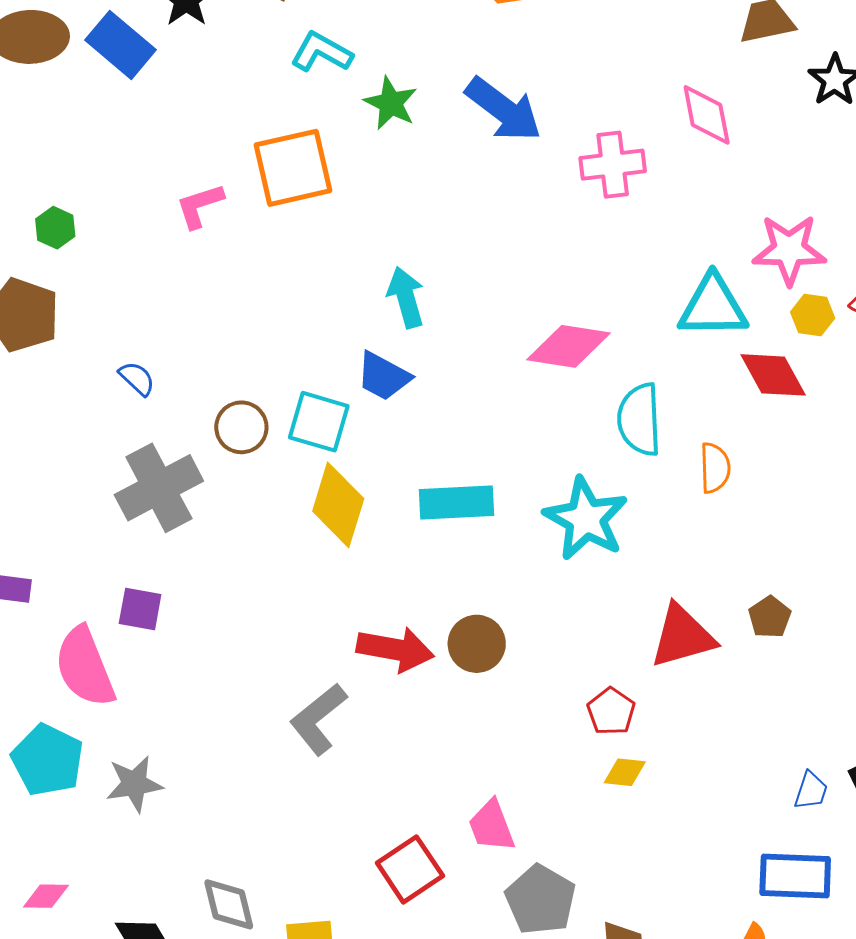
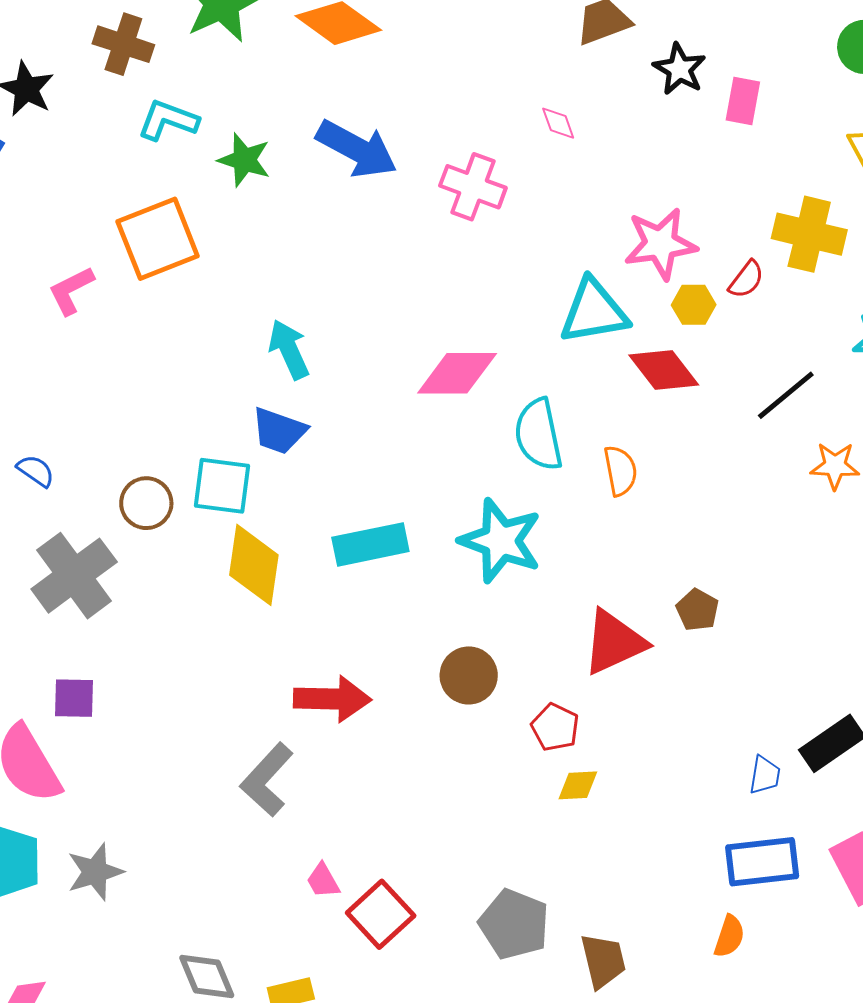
pink diamond: (707, 115) -> (558, 123), size x0.6
pink cross: (613, 165) -> (473, 187), turned 36
brown circle: (477, 644) -> (469, 675), moved
pink trapezoid: (492, 826) -> (323, 881), moved, size x0.7

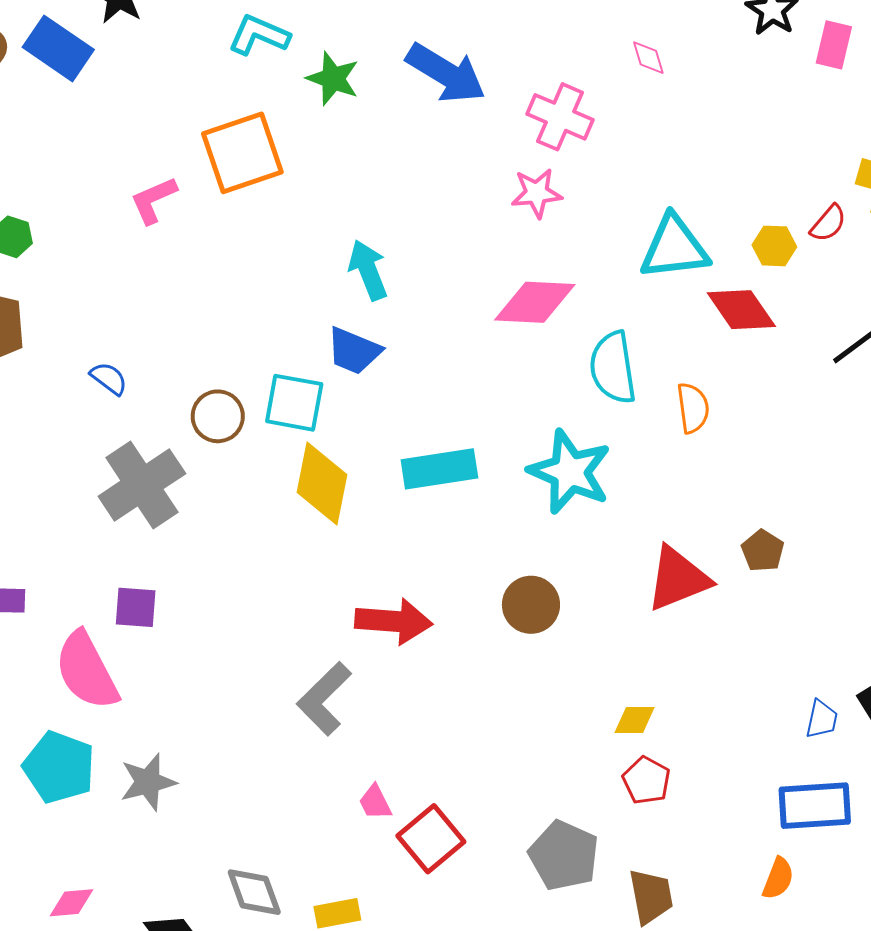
pink star: (660, 244) -> (537, 193), moved, size x0.7
red pentagon: (555, 727) -> (646, 781), moved

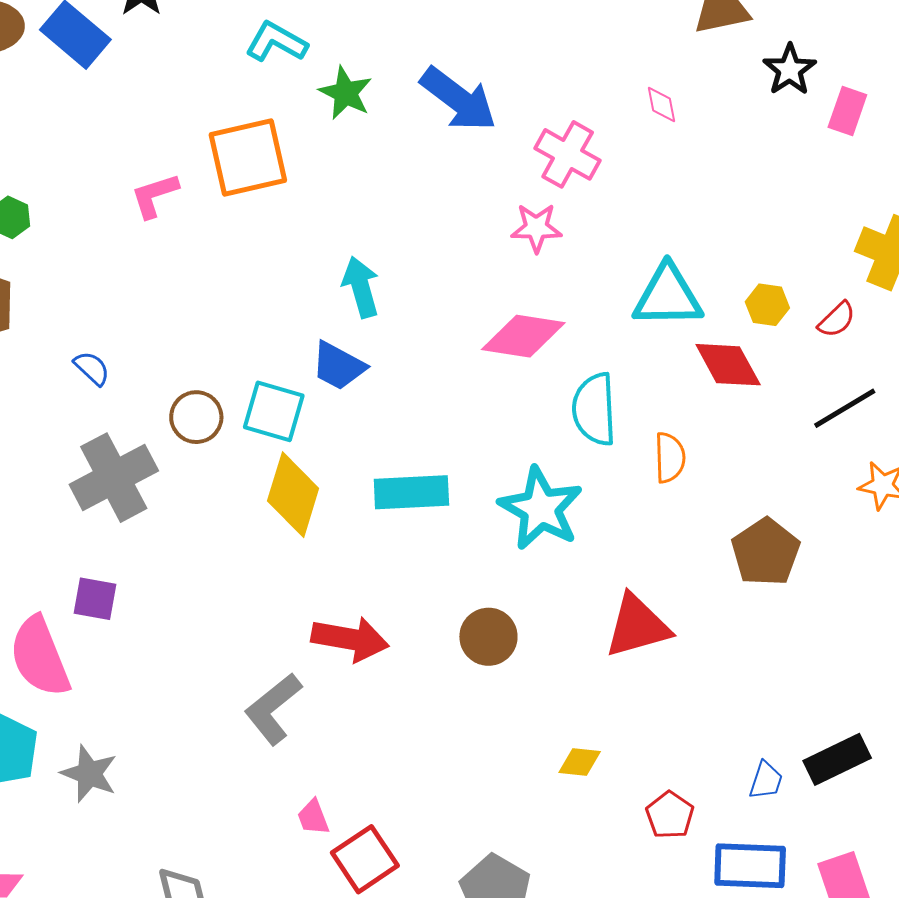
red semicircle: (828, 223) -> (837, 320), moved
brown pentagon: (763, 551) -> (766, 552), moved, size x1.6
red pentagon: (646, 781) -> (670, 815), moved
gray star: (148, 782) -> (89, 774), turned 30

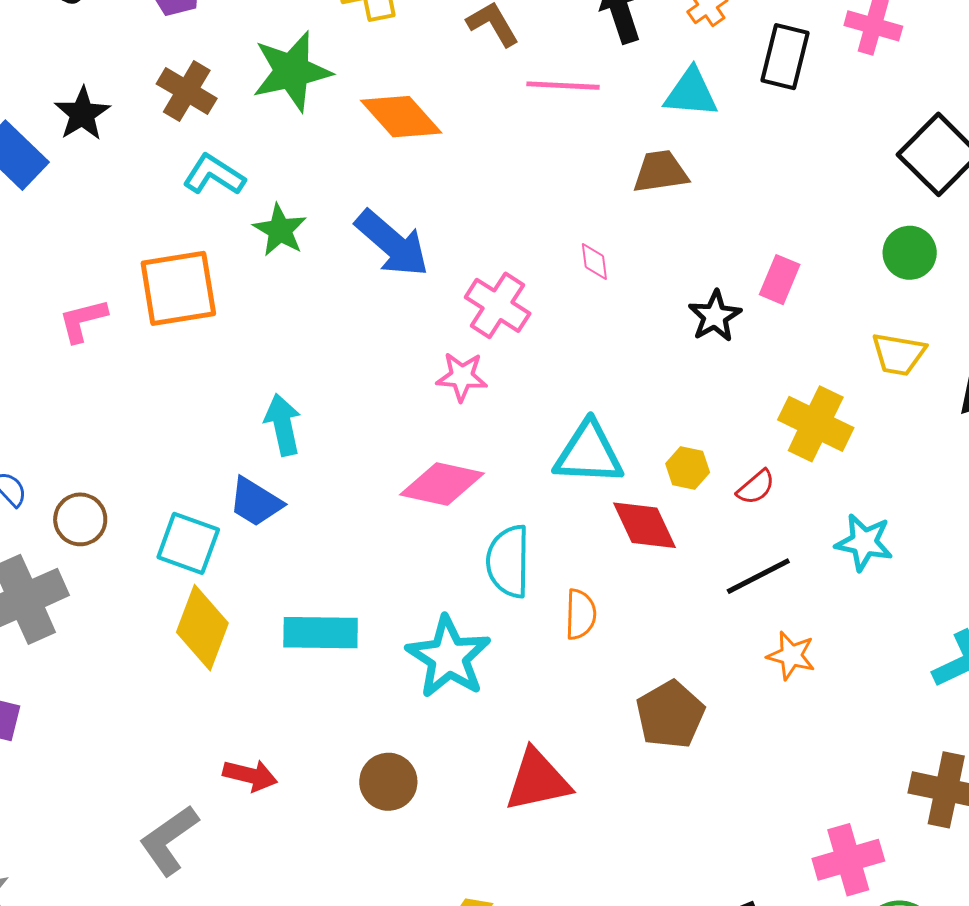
black star: (790, 70) -> (715, 316), moved
brown circle: (196, 417) -> (80, 519), moved
red arrow: (350, 639) -> (250, 775), size x0.7

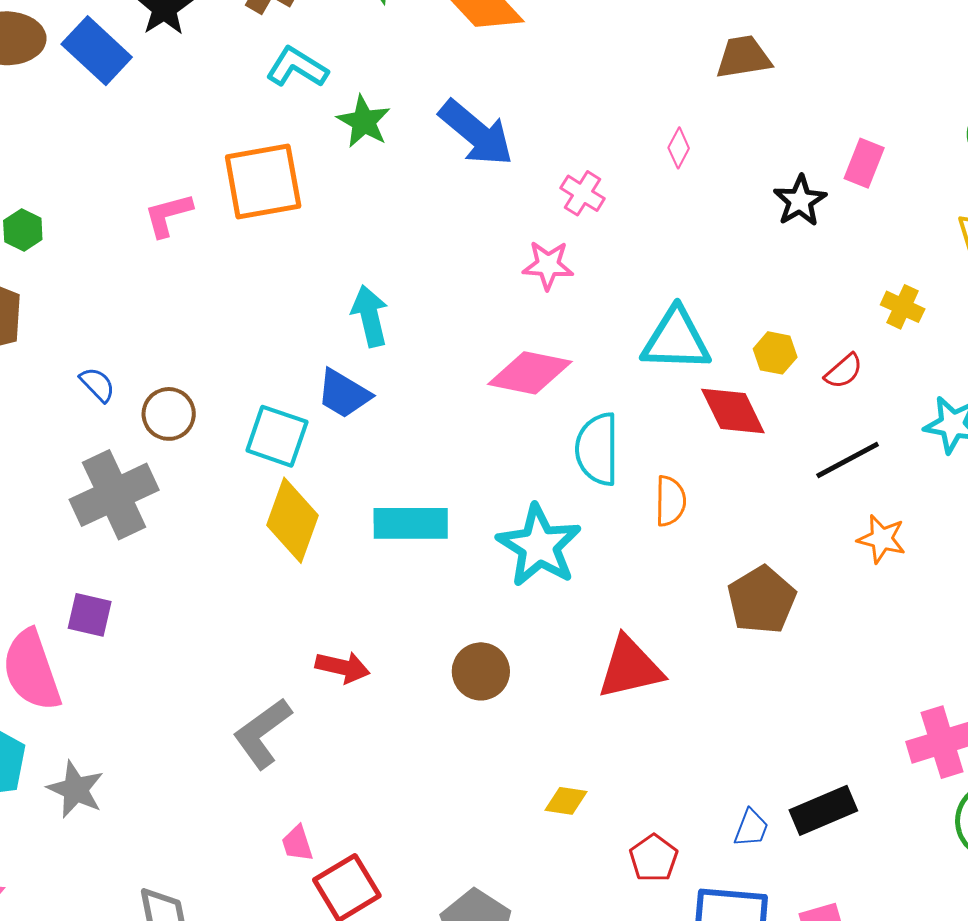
pink diamond: (594, 261) -> (679, 148), turned 36
pink cross: (498, 305) -> (583, 193), size x0.7
yellow cross: (816, 424) -> (903, 307), size x0.6

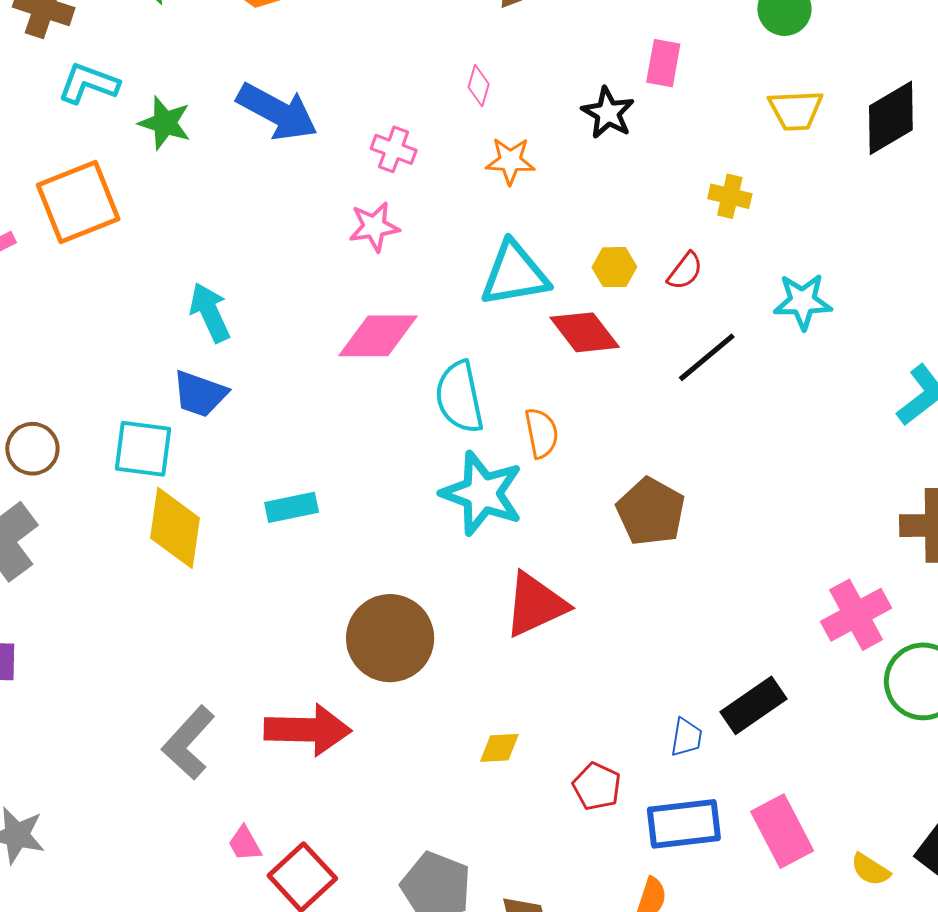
cyan rectangle: (411, 523) -> (292, 507), size x0.7
orange star: (882, 539) -> (510, 161), moved
cyan star: (539, 546) -> (482, 493), moved
red arrow: (343, 667) -> (308, 730), moved, size x1.6
brown circle: (481, 671) -> (390, 638), size x1.5

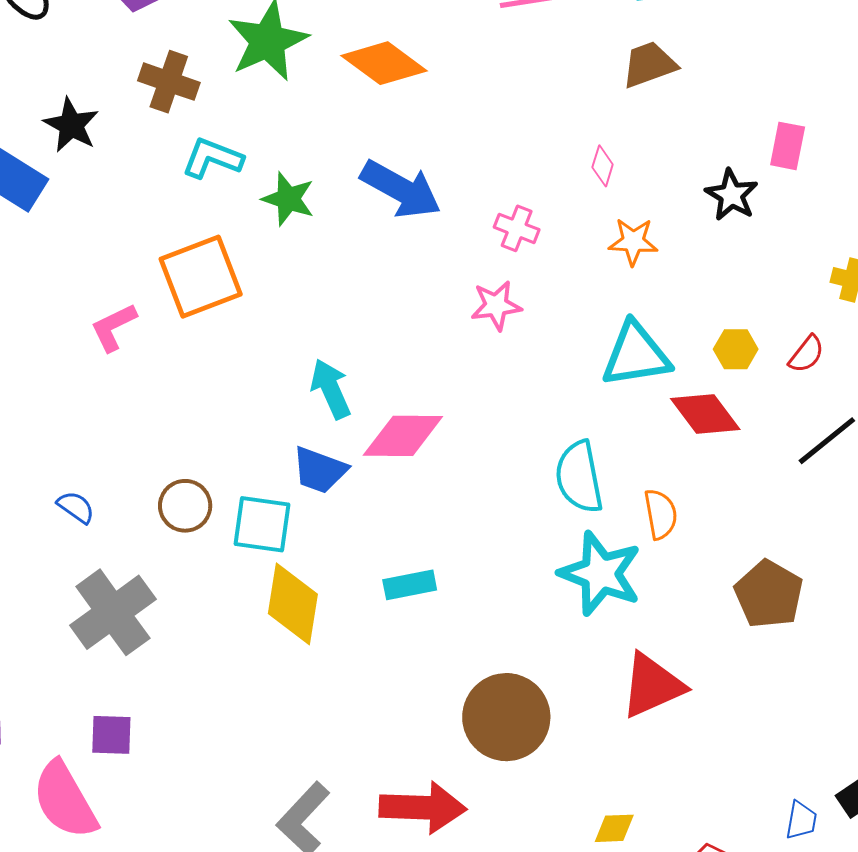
pink diamond: (378, 336) -> (403, 436), moved
brown circle: (32, 449) -> (185, 506), moved

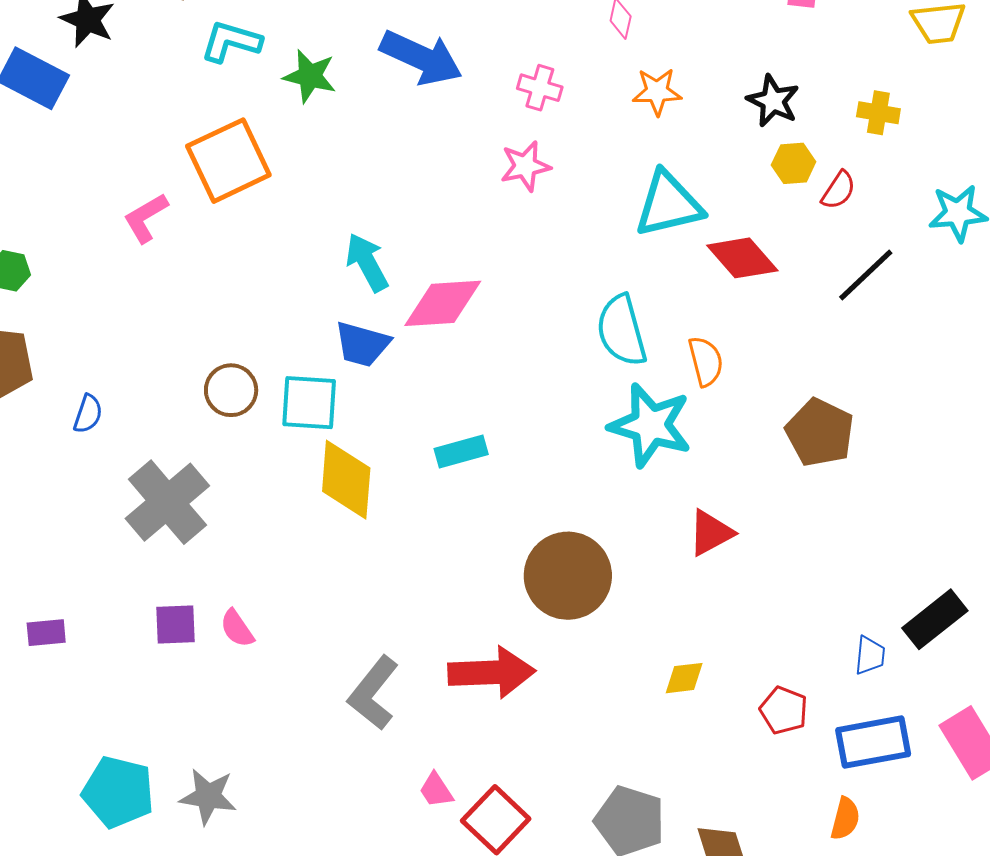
black star: (732, 195) -> (773, 101), moved
yellow hexagon: (736, 349) -> (794, 163), moved
blue semicircle: (76, 507) -> (88, 414), moved, turned 78
red triangle: (652, 686) -> (711, 533), size x0.7
pink semicircle: (65, 800) -> (237, 628), moved, size x0.5

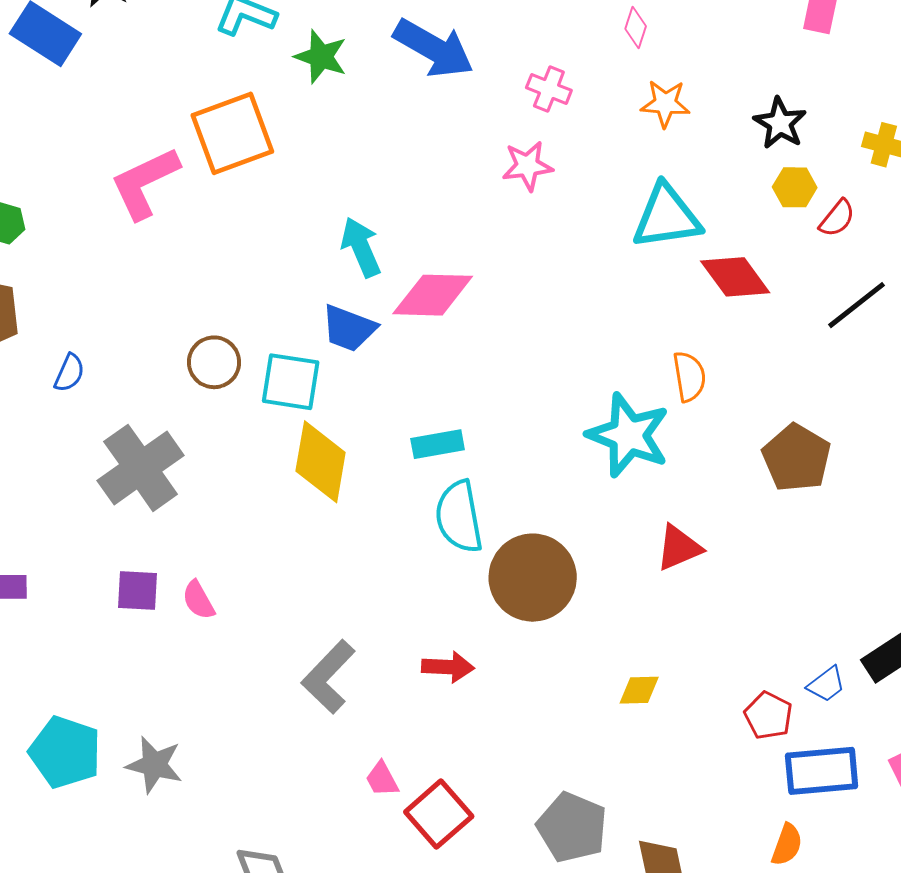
pink L-shape: (146, 218) -> (145, 183), size x1.5
cyan semicircle: (622, 331) -> (459, 517), moved
blue trapezoid: (870, 655) -> (826, 684), turned 42
red arrow: (492, 672) -> (448, 667), size x0.6
red pentagon: (784, 710) -> (768, 716), moved

